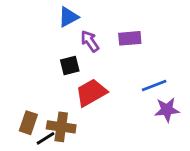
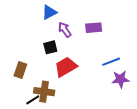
brown rectangle: (28, 123) -> (20, 70), moved

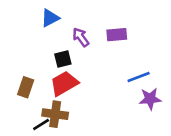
blue triangle: (49, 12) -> (50, 18), moved
red trapezoid: (66, 67) -> (64, 83), moved

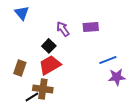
blue triangle: (50, 18) -> (22, 13), moved, turned -42
black square: (63, 59) -> (49, 46), turned -32

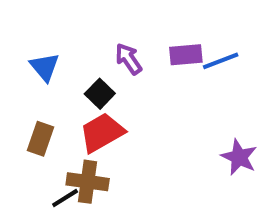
blue triangle: (22, 13) -> (45, 67), moved
blue line: (108, 60) -> (221, 61), moved
purple star: (117, 77) -> (239, 157), turned 30

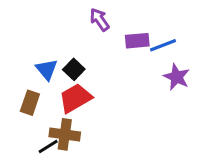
purple arrow: (129, 59) -> (100, 20), moved
blue triangle: (45, 67) -> (47, 69), moved
purple star: (239, 157) -> (177, 77), moved

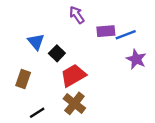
blue triangle: (47, 69) -> (36, 42), moved
red trapezoid: (75, 98) -> (73, 75), moved
brown cross: (65, 134) -> (74, 103), moved, turned 30

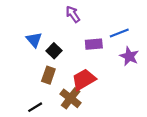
purple rectangle: (106, 31) -> (94, 44), moved
red trapezoid: (73, 75) -> (84, 80), moved
brown rectangle: (23, 79) -> (48, 75), moved

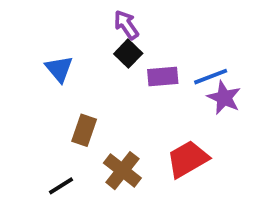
blue line: (119, 33) -> (211, 77), moved
black square: (54, 51) -> (128, 54), moved
red trapezoid: (84, 80) -> (188, 159), moved

